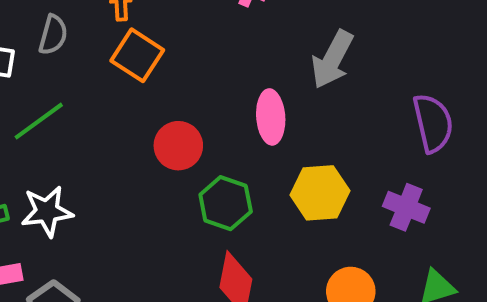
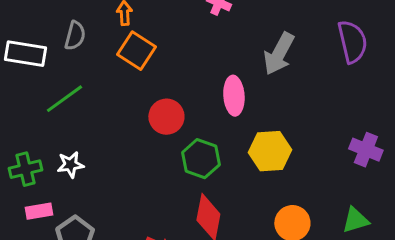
purple semicircle: (433, 123) -> (352, 42), moved
purple cross: (406, 207) -> (366, 150), moved
white star: (47, 211) -> (70, 165), size x0.7

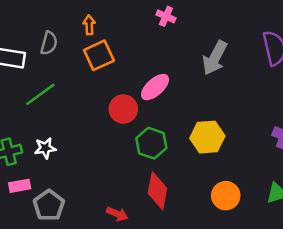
orange square: (136, 51) -> (99, 55), turned 32
pink ellipse: (234, 96) -> (155, 87), moved, turned 52

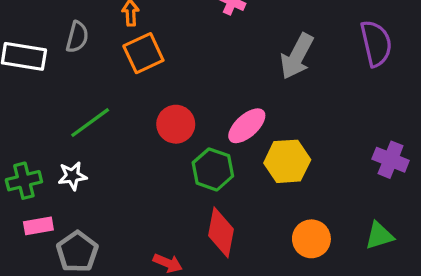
pink ellipse: (155, 87) -> (247, 126), moved
green line: (40, 94) -> (90, 123), moved

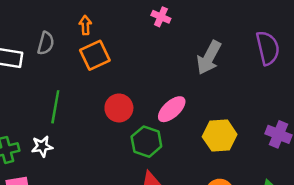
green line: (90, 123) -> (55, 107), turned -44
yellow hexagon: (287, 161) -> (220, 136), moved

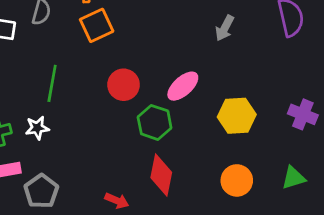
gray arrow: (209, 58) -> (225, 28), size x0.7

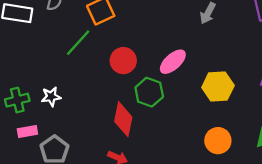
green line: (52, 83) -> (78, 43), moved, turned 32
red diamond: (161, 175) -> (123, 119), moved

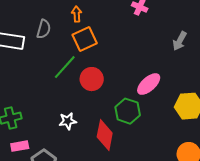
red circle: (123, 61) -> (92, 79), moved
white star: (51, 97) -> (68, 121), moved

